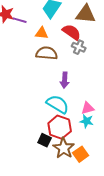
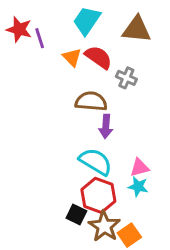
purple line: (20, 20) -> (40, 38), turned 56
red semicircle: (72, 32) -> (98, 57), moved
orange triangle: (42, 33) -> (72, 57), turned 40
brown semicircle: (47, 53) -> (91, 101), moved

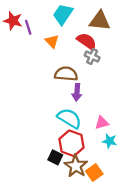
red semicircle: (98, 57) -> (87, 41), moved
cyan star: (138, 187) -> (109, 141), moved

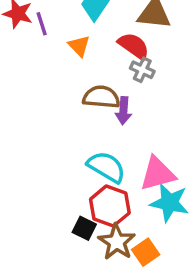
purple arrow: (77, 92) -> (123, 111), moved
pink triangle: (102, 123) -> (158, 174), size x1.6
cyan star: (109, 141) -> (169, 203), size x1.6

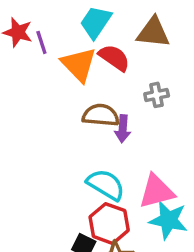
orange triangle: (79, 46) -> (79, 64), size x1.6
red semicircle: (134, 46) -> (114, 58), moved
gray cross: (142, 70) -> (157, 95), moved, turned -35

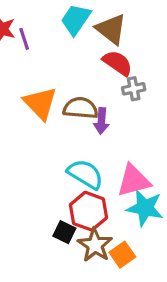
brown triangle: (153, 32) -> (111, 29), moved, turned 32
red semicircle: (114, 58) -> (118, 63), moved
orange triangle: (79, 64) -> (40, 103), moved

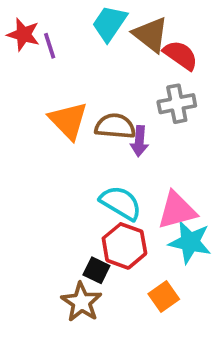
red semicircle: (118, 63) -> (181, 55), moved
gray cross: (134, 89) -> (177, 104), size x1.4
brown star: (95, 245) -> (81, 302), moved

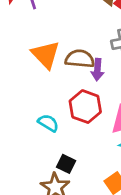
cyan semicircle: (121, 203) -> (48, 123), moved, size x0.7
red hexagon: (124, 246) -> (85, 107), moved

